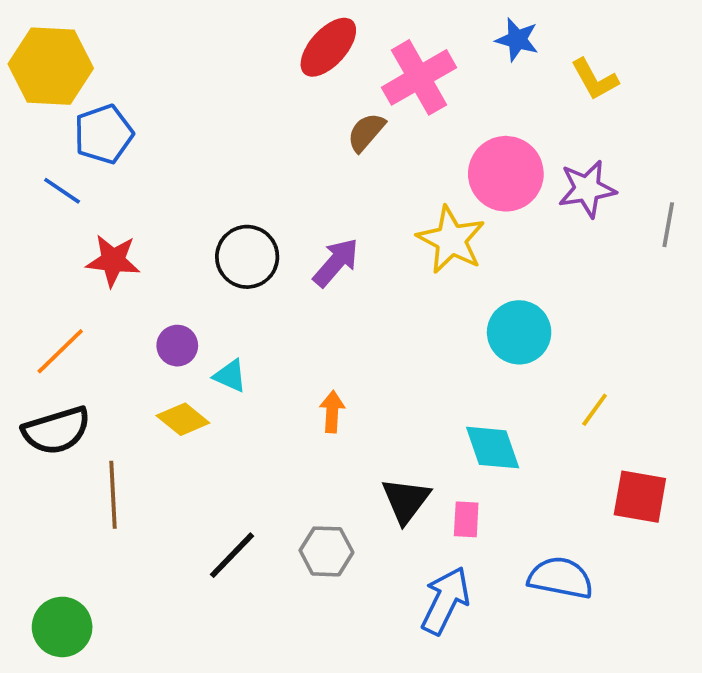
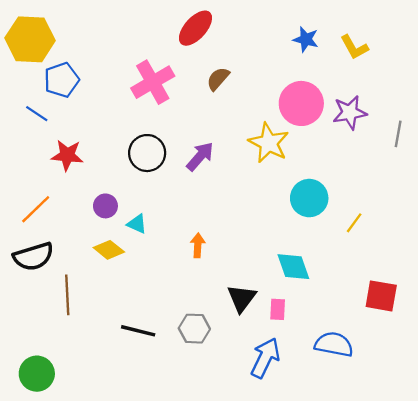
blue star: (517, 40) -> (306, 39), moved
pink cross: (419, 77) -> (153, 82), moved
yellow line: (595, 410) -> (354, 223), moved
black line: (232, 555) -> (138, 331), turned 60

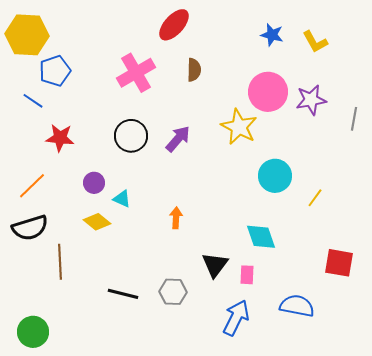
brown semicircle: (218, 79) -> (194, 70), turned 140

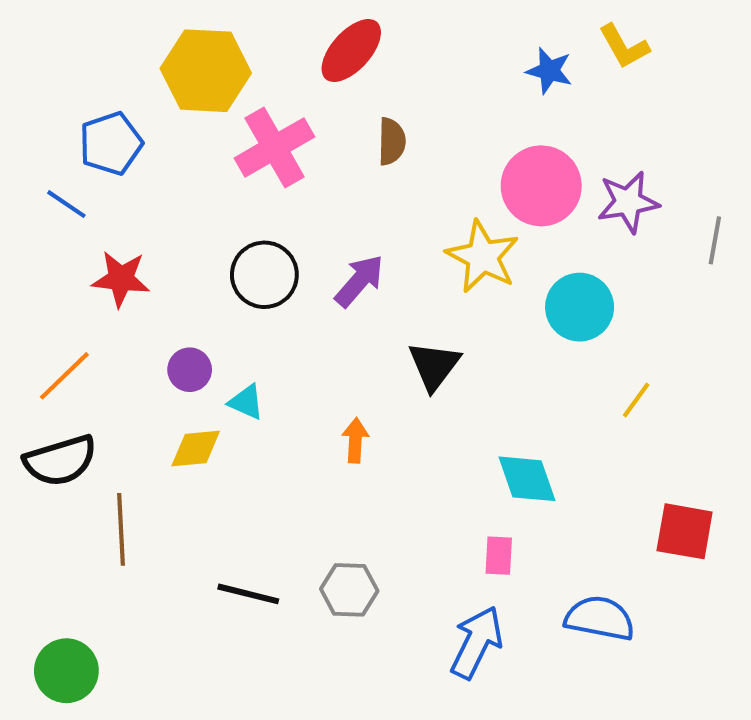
yellow hexagon: (27, 35) -> (206, 71), moved
yellow L-shape: (315, 42) -> (624, 46), moved
cyan circle: (275, 176) -> (580, 307), moved
yellow diamond: (97, 222) -> (196, 449), turned -44
black triangle: (215, 265) -> (434, 366), moved

